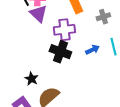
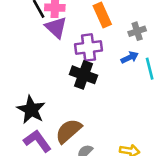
blue arrow: (92, 50) -> (130, 57), moved
black star: (31, 79) -> (31, 110), moved, size x1.6

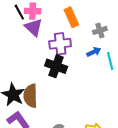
brown semicircle: (69, 131) -> (31, 96), moved, turned -50

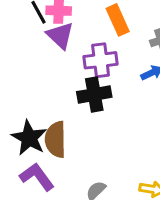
black cross: (56, 66) -> (94, 94), turned -30

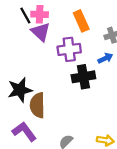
black cross: (94, 94) -> (83, 77), moved
black star: (29, 138) -> (20, 90), moved, turned 30

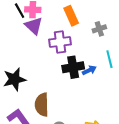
blue arrow: (105, 58) -> (89, 70), moved
brown semicircle: (37, 105) -> (42, 105), moved

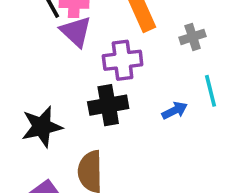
black cross: (73, 67) -> (108, 105), moved

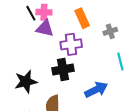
purple triangle: (76, 32) -> (45, 28), turned -30
blue arrow: (175, 111) -> (96, 90), moved, size x1.6

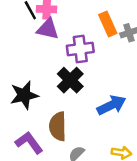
orange rectangle: (82, 18) -> (108, 24), moved
black cross: (63, 70) -> (70, 80), turned -35

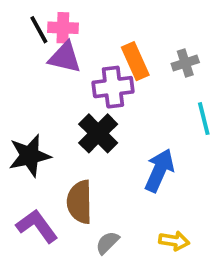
orange rectangle: (108, 24) -> (135, 61), moved
blue arrow: (111, 105) -> (159, 170), turned -40

